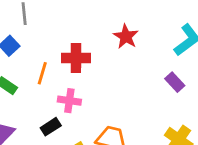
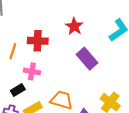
purple rectangle: (175, 82) -> (87, 59), moved, size x1.5

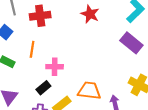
red cross: (38, 41) -> (40, 16), moved
purple rectangle: (87, 59) -> (131, 43), moved

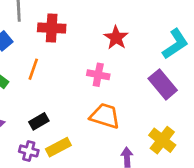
pink cross: (55, 67) -> (98, 75), moved
orange trapezoid: (89, 91) -> (105, 116), moved

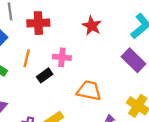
pink cross: (98, 75) -> (62, 57), moved
black rectangle: (39, 121) -> (45, 75), moved

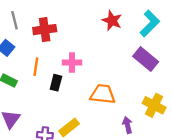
red star: (92, 26) -> (112, 21), moved
black rectangle: (45, 75) -> (56, 83), turned -35

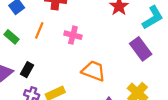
black rectangle: (56, 83) -> (27, 70), moved

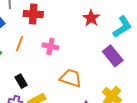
black rectangle: (27, 70) -> (21, 81), moved, turned -56

